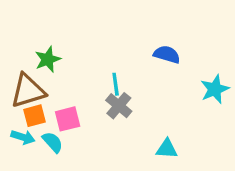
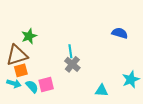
blue semicircle: (167, 54) -> (120, 33), moved
cyan star: (215, 89) -> (131, 79), moved
pink square: (68, 119) -> (46, 84), moved

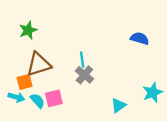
green star: (29, 36) -> (28, 30), moved
brown triangle: (17, 55) -> (39, 64), moved
cyan triangle: (102, 91) -> (118, 105), turned -40

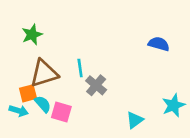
cyan line: (82, 60) -> (80, 68), moved
pink square: (54, 98) -> (61, 112), turned 30
cyan semicircle: (37, 101) -> (43, 104), moved

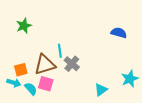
brown triangle: (44, 73) -> (45, 65), moved
cyan semicircle: (43, 104) -> (31, 89), moved

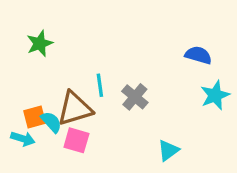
gray cross: (72, 64) -> (135, 97), moved
cyan star: (130, 79) -> (215, 95), moved
cyan semicircle: (31, 89) -> (51, 122), moved

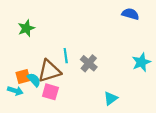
blue semicircle: (198, 55) -> (130, 14), moved

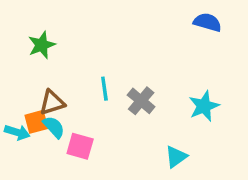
cyan star: (141, 62) -> (204, 106), moved
brown triangle: (49, 71) -> (52, 103), moved, size x0.7
cyan arrow: (15, 91) -> (17, 132), moved

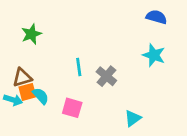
brown triangle: (52, 103) -> (22, 78), moved
cyan star: (204, 106) -> (154, 55), moved, turned -30
pink square: (80, 146) -> (72, 108), moved

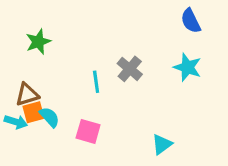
blue semicircle: (156, 17) -> (191, 21), turned -132
gray cross: (106, 76) -> (130, 69), moved

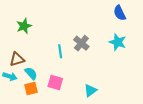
orange square: (33, 112) -> (31, 88), moved
cyan triangle: (162, 144) -> (90, 90), moved

